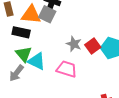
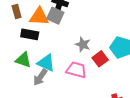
red square: (93, 46) -> (100, 59), moved
green triangle: (24, 54) -> (23, 60), moved, turned -30
gray arrow: (16, 73) -> (40, 77), moved

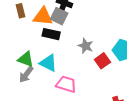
black rectangle: (30, 34) -> (51, 34), moved
pink trapezoid: (76, 70) -> (66, 84), moved
gray arrow: (40, 77) -> (26, 75), moved

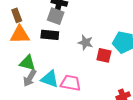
orange triangle: (43, 16) -> (20, 35), moved
red square: (102, 61) -> (104, 55), turned -35
cyan triangle: (48, 63) -> (50, 79), moved

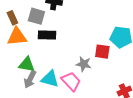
gray square: (56, 16) -> (36, 16), moved
gray star: (85, 43) -> (84, 64), moved
pink trapezoid: (71, 83) -> (71, 81), turned 40

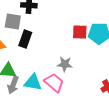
black rectangle: (47, 35) -> (25, 39), turned -66
red square: (102, 52) -> (80, 32), moved

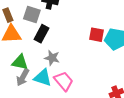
gray star: (65, 64) -> (52, 58), moved

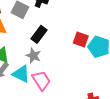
black rectangle: (42, 34) -> (39, 34), moved

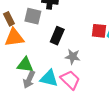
gray star: (33, 56) -> (73, 57), moved

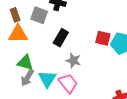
cyan triangle: (49, 78) -> (47, 79), turned 42

